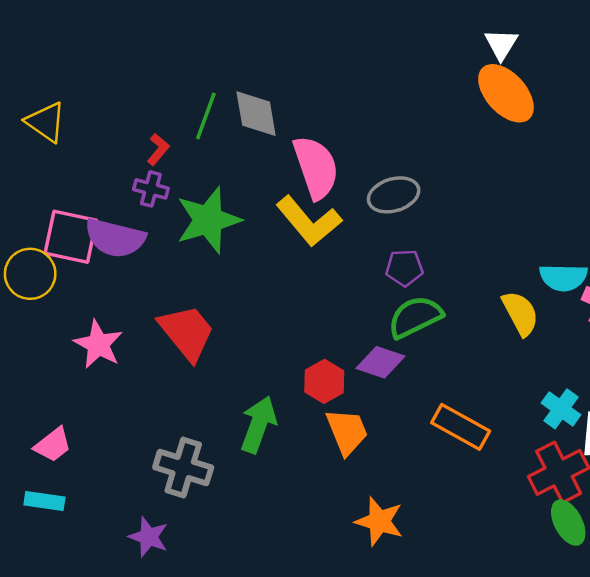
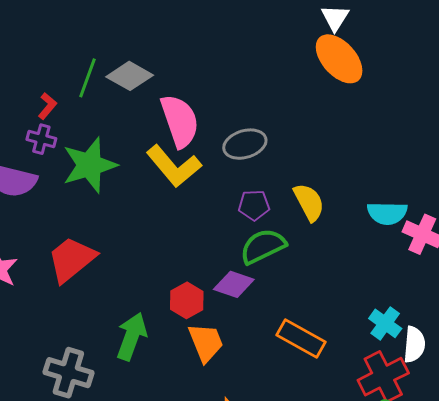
gray diamond: (256, 114) -> (130, 76), turned -51
yellow semicircle: (520, 313) -> (309, 202), moved
red trapezoid: (187, 332) -> (71, 259), turned -90

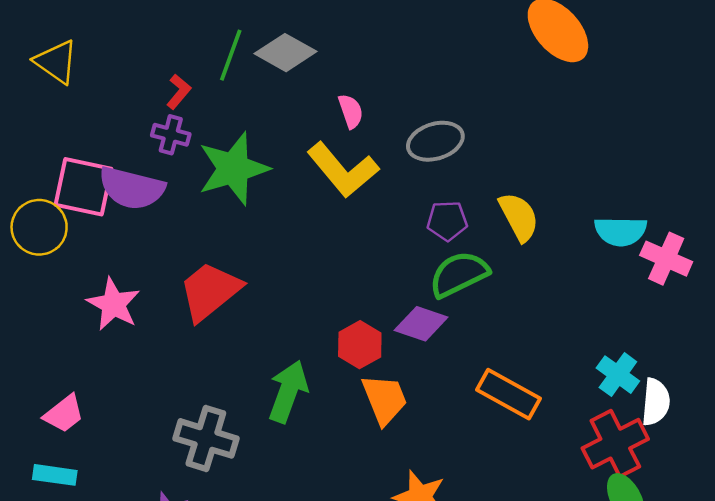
pink semicircle: (180, 121) -> (351, 111), size x0.5

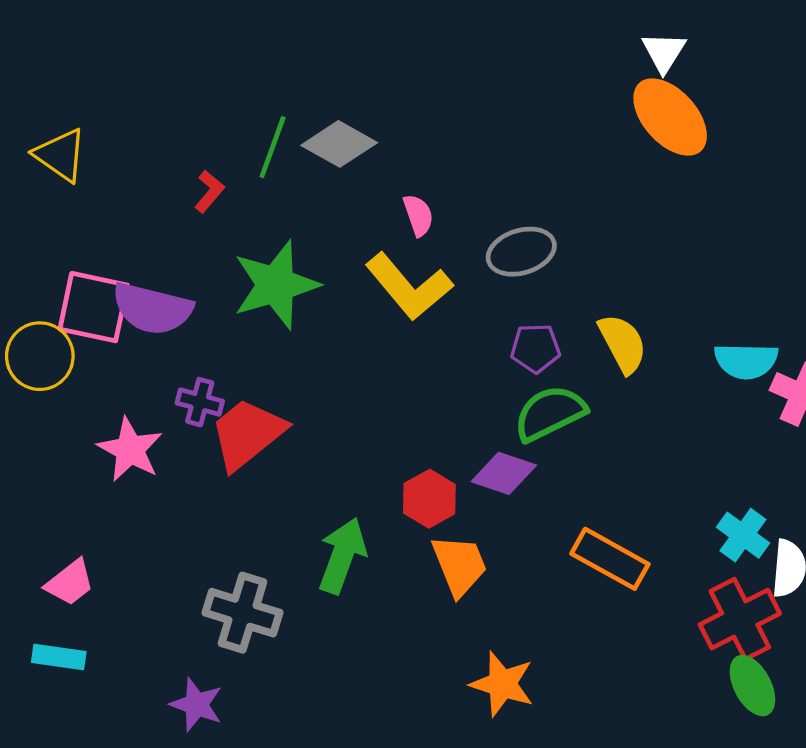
purple cross: (171, 135) -> (200, 402), moved

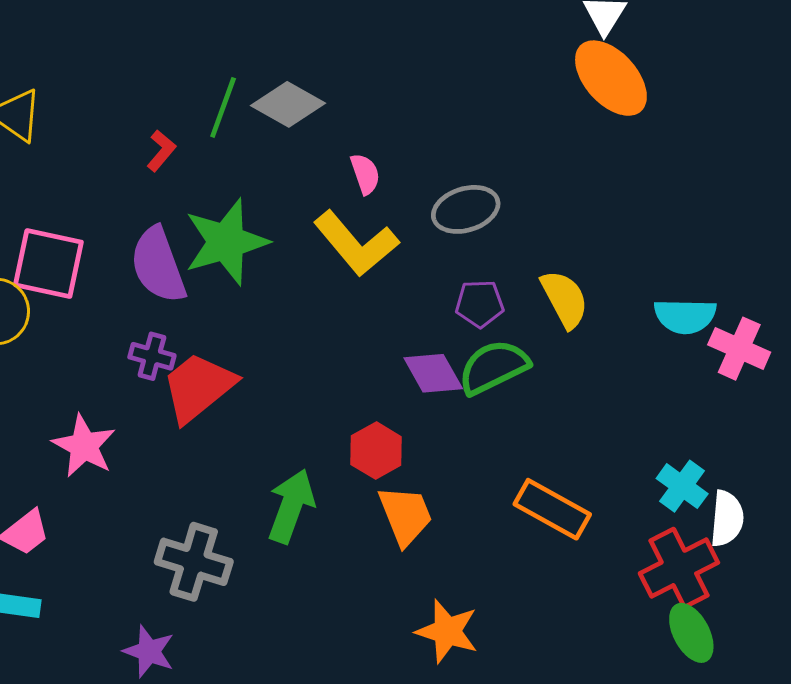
purple semicircle: (152, 309) -> (158, 265), moved, turned 56
pink star: (130, 450) -> (84, 446), moved
purple diamond: (504, 473) -> (433, 373), moved, turned 42

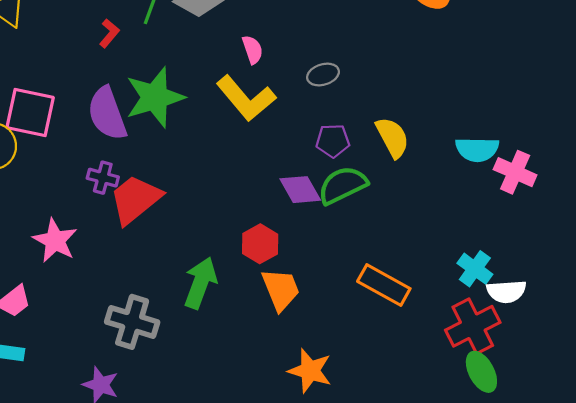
gray ellipse: (466, 209) -> (323, 75), size x0.7
white semicircle: (727, 519) -> (506, 292), turned 81

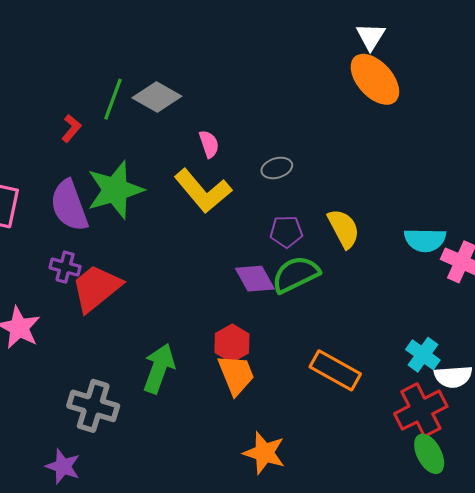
red hexagon: (260, 244) -> (232, 343), moved

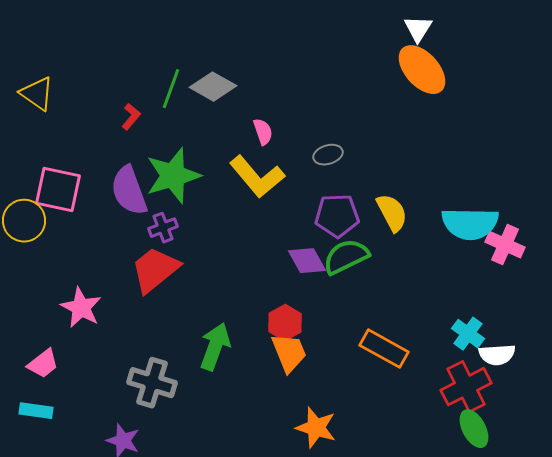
purple pentagon: (286, 232) -> (337, 216), size x1.4
cyan semicircle: (425, 240) -> (470, 224), size x1.4
purple cross: (65, 267) -> (163, 228), moved, turned -36

